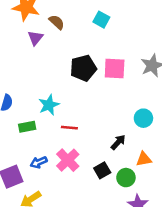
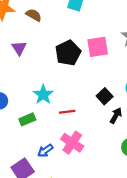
purple triangle: (35, 38) -> (19, 48), moved
black square: (102, 170) -> (105, 96), moved

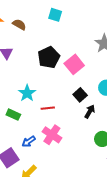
pink square: (98, 47) -> (74, 64), moved, turned -30
green rectangle: (27, 119) -> (13, 115), turned 48

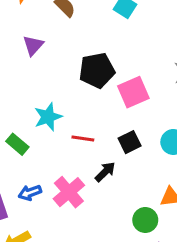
red line: (48, 108) -> (83, 138), moved
black arrow: (90, 112) -> (105, 172), moved

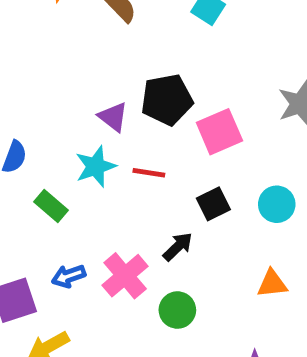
purple triangle: (33, 45) -> (113, 117), moved, turned -35
red line: (83, 138) -> (149, 173), moved
green circle: (145, 220) -> (177, 310), moved

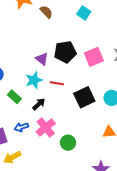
pink square: (219, 132) -> (94, 57), moved
black square: (213, 204) -> (84, 97), size x1.5
black arrow: (178, 247) -> (39, 104), moved

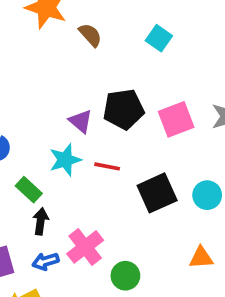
black arrow: (39, 104) -> (41, 221), moved, turned -40
blue arrow: (21, 127) -> (46, 261), moved

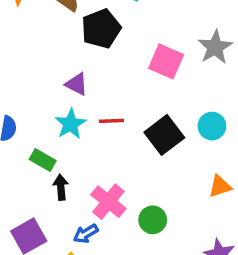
black pentagon: (124, 109) -> (101, 29), moved
pink square: (176, 119) -> (166, 61), turned -32
blue arrow: (46, 261) -> (86, 234), moved

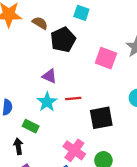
black square: (164, 135) -> (101, 118), moved, turned 30
black arrow: (61, 187) -> (18, 146), moved

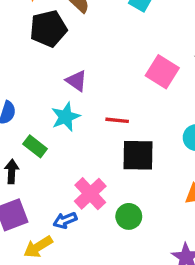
black pentagon: (63, 40) -> (48, 29), moved
red line: (73, 98) -> (117, 120), moved

